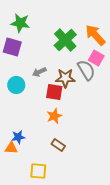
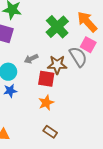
blue star: (18, 137) -> (10, 91), moved

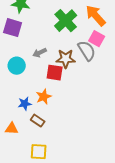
blue star: (10, 91) -> (25, 104), moved
orange star: (46, 103) -> (44, 97), moved
brown rectangle: (50, 132) -> (38, 121), moved

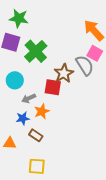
green cross: (66, 21) -> (36, 51), moved
gray arrow: (40, 53) -> (29, 98), moved
brown star: (66, 59) -> (64, 73), turned -30

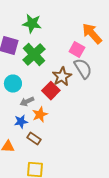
green star: (19, 18) -> (32, 24), moved
pink square: (95, 53) -> (77, 50), moved
red square: (53, 87) -> (51, 90), turned 36

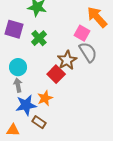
green cross: (34, 54) -> (39, 38), size x0.7
gray arrow: (27, 102) -> (18, 85), moved, turned 104
blue star: (21, 122) -> (26, 105), size x1.5

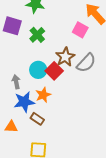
gray semicircle: (88, 52) -> (86, 63), moved, turned 75
cyan circle: (18, 67) -> (38, 70), moved

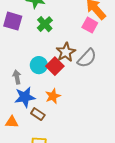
pink square: (80, 30) -> (90, 25), moved
green cross: (37, 35) -> (45, 24), moved
orange star: (43, 95) -> (53, 96), moved

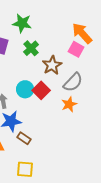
brown star: (66, 52) -> (52, 65), moved
orange star: (53, 96) -> (69, 104), moved

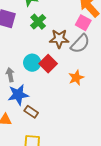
brown star: (52, 65) -> (59, 39), turned 30
gray semicircle: (73, 82) -> (80, 44), moved

